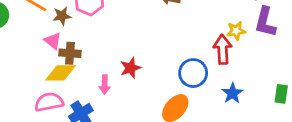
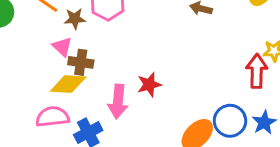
blue circle: (193, 73) -> (230, 121), moved
pink arrow: (105, 85) -> (118, 101), size x1.5

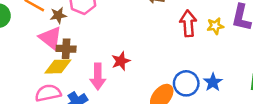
pink triangle: (62, 47) -> (51, 38), size x1.5
red arrow: (257, 71) -> (188, 23), moved

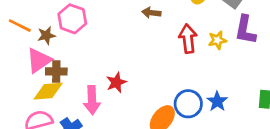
pink triangle: (51, 38) -> (39, 60), turned 50

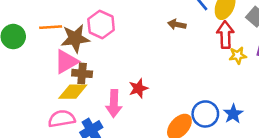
orange line: (20, 26) -> (51, 27), turned -35
brown star: (46, 35) -> (75, 38), size x1.6
red arrow: (188, 39) -> (225, 35), moved

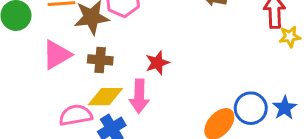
pink triangle: (66, 62) -> (57, 55), moved
red star: (138, 88) -> (157, 63), moved
yellow diamond: (73, 92) -> (105, 97), moved

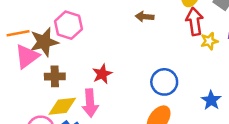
pink triangle: (57, 55) -> (27, 56), moved
blue circle: (251, 108) -> (164, 82), moved

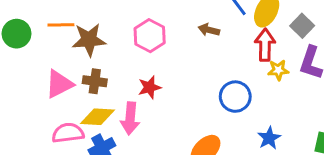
pink hexagon: (68, 25) -> (150, 36), moved
pink triangle: (27, 56) -> (59, 84), moved
blue circle: (164, 82) -> (235, 97), moved

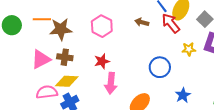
red arrow: (265, 45) -> (171, 23), moved, turned -40
pink arrow: (130, 118) -> (111, 83), moved

